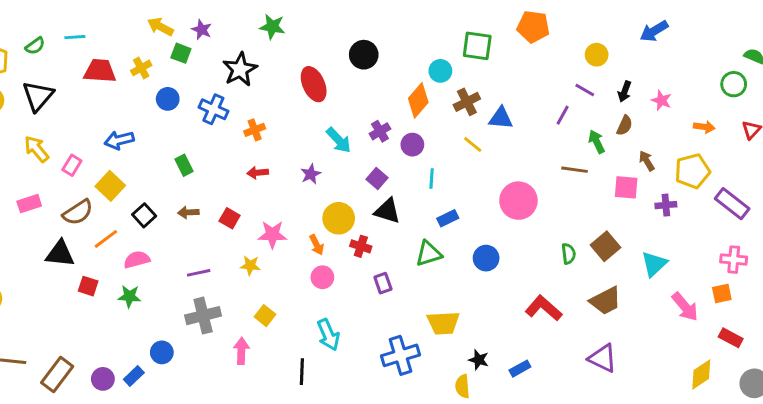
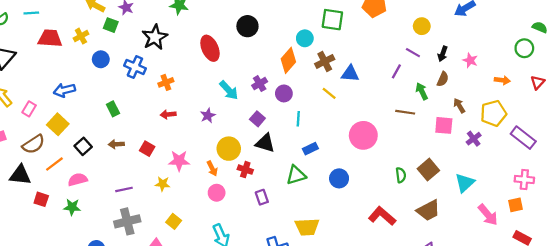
purple cross: (666, 205) -> (474, 139), turned -32

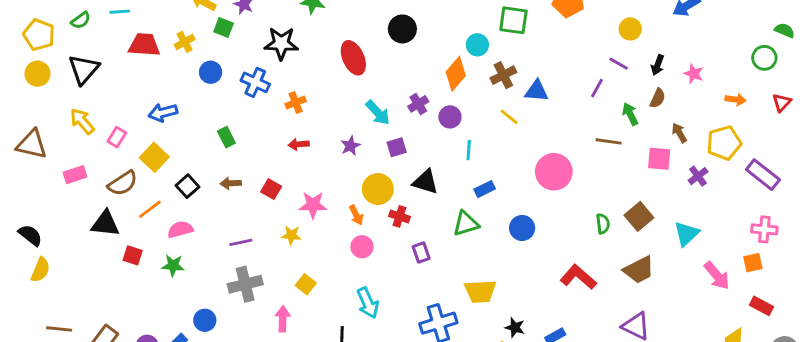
black star: (155, 37) -> (281, 43), turned 30
purple square: (257, 119) -> (397, 147), moved, turned 32

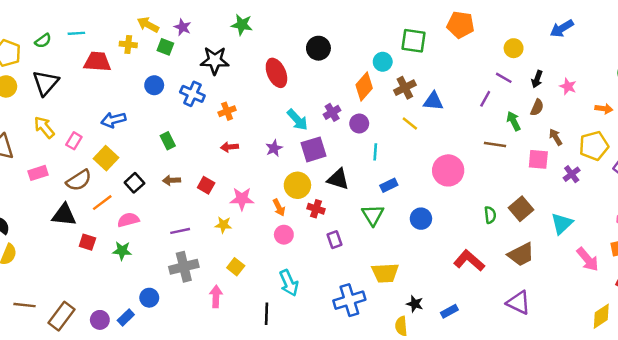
yellow cross: (185, 42) -> (128, 44), moved, turned 35
purple square: (397, 147) -> (314, 149), size x1.5
green triangle: (466, 224) -> (373, 215), turned -45

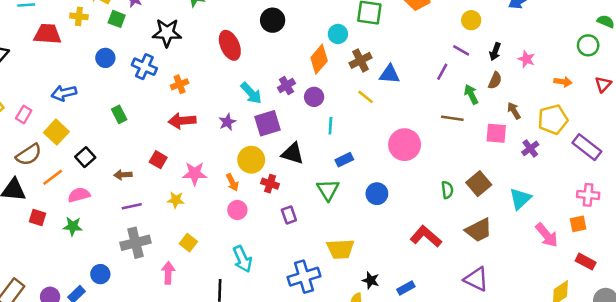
red arrow: (230, 147) -> (182, 121), size x1.5
brown arrow: (171, 180) -> (123, 175), moved

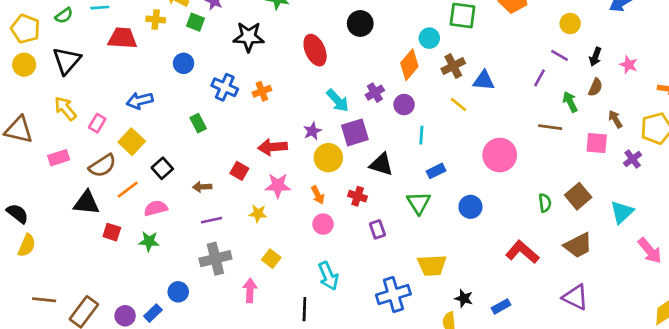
blue cross: (144, 67) -> (225, 87), moved
red arrow: (182, 121) -> (273, 147), moved
yellow circle: (251, 160) -> (328, 158), moved

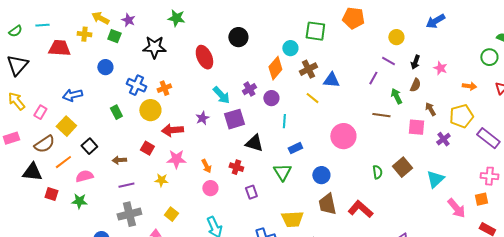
yellow circle: (328, 158) -> (150, 110), moved
brown trapezoid: (578, 245) -> (327, 204), moved, turned 105

